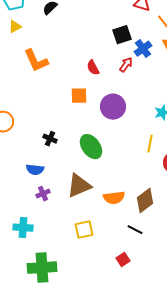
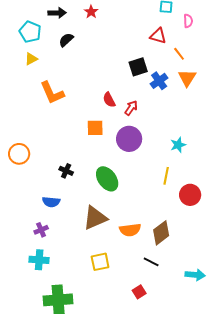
red arrow: (126, 65) -> (131, 108), moved
purple cross: (43, 194) -> (41, 230), moved

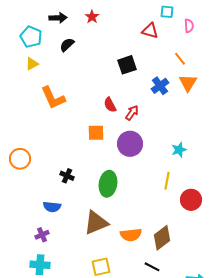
red triangle: (158, 36) -> (150, 31), moved
black square: (138, 67) -> (127, 65), moved
green ellipse: (107, 179) -> (108, 184), turned 45

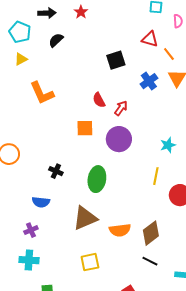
red triangle: (150, 31) -> (150, 39), moved
black line: (152, 267) -> (150, 261), moved

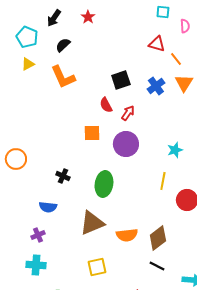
black arrow: (47, 13) -> (54, 18), turned 126
black square: (116, 60) -> (121, 80), moved
orange L-shape: (42, 93) -> (63, 77), moved

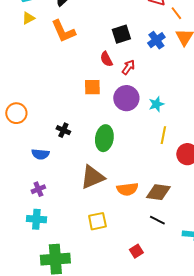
cyan star: (175, 150) -> (156, 104), moved
blue semicircle: (48, 207) -> (40, 154), moved
brown diamond: (158, 238) -> (158, 192), turned 45

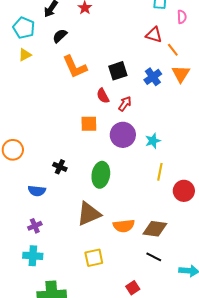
orange L-shape: (63, 31) -> (75, 67), moved

